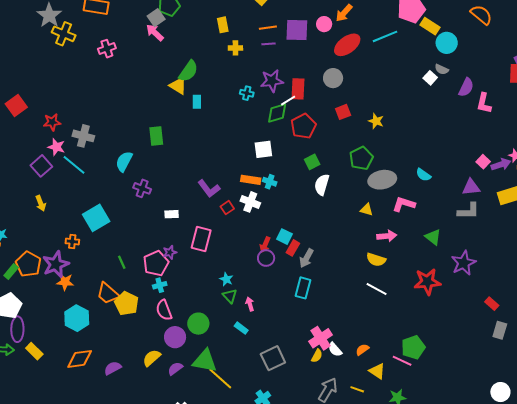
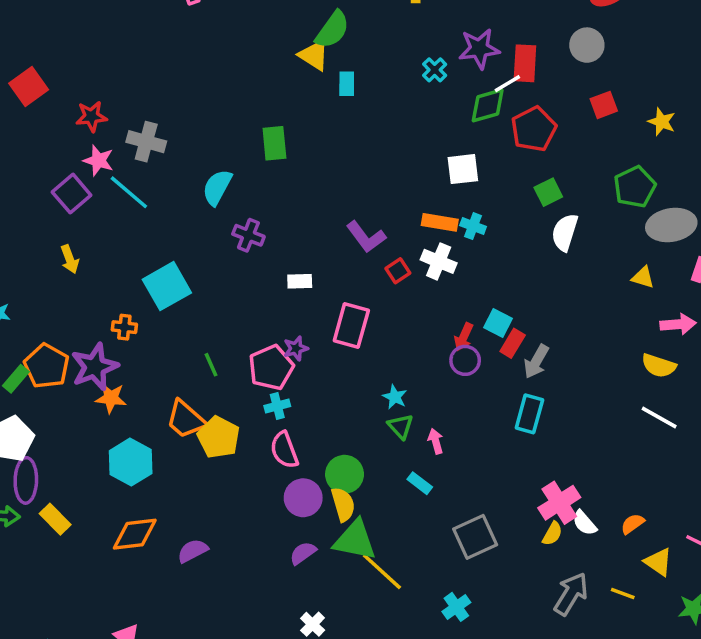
cyan cross: (247, 93) -> (435, 70), turned 32
yellow semicircle: (152, 358) -> (343, 504), moved, turned 114

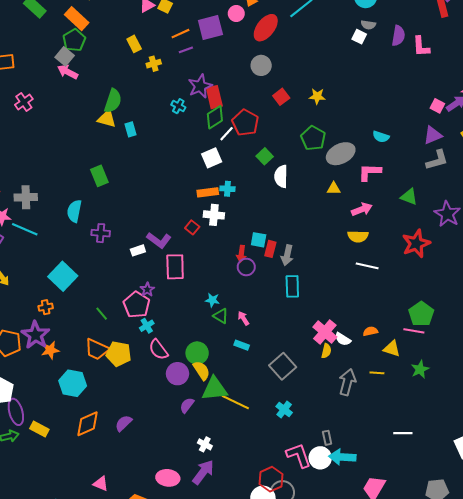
red rectangle: (525, 63) -> (214, 97), moved
white line: (507, 84) -> (227, 134), moved
purple L-shape: (366, 237) -> (159, 240), moved
orange semicircle: (633, 524) -> (370, 331), turned 40

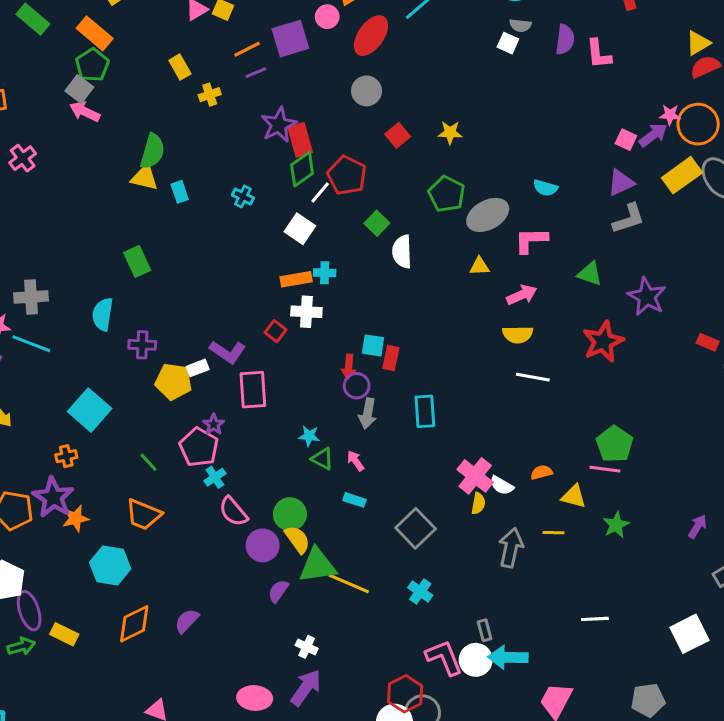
cyan cross: (178, 106) -> (243, 196), moved
white square: (212, 158) -> (300, 229), turned -30
gray arrow: (287, 255) -> (368, 413), moved
yellow pentagon: (119, 354) -> (173, 381), moved

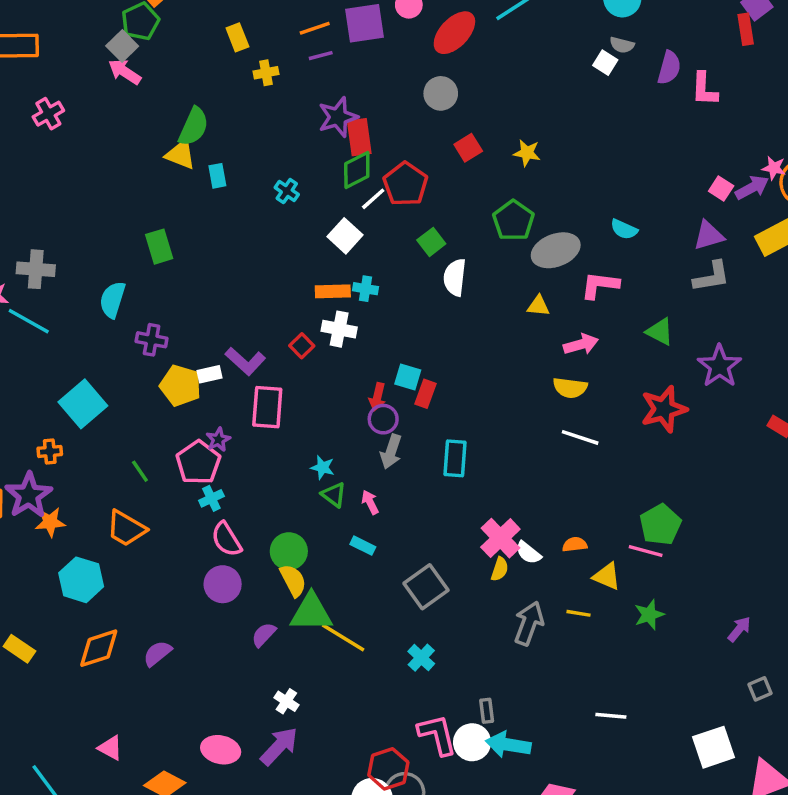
purple circle: (263, 545) -> (223, 584), moved

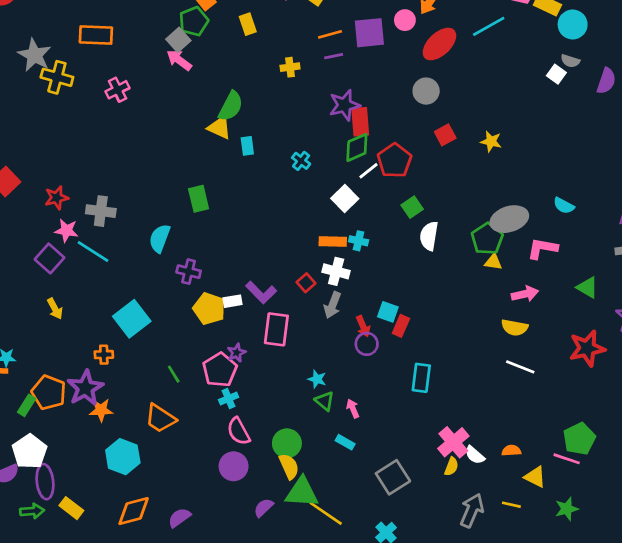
yellow rectangle: (237, 37) -> (248, 24), moved
green pentagon: (513, 221) -> (487, 239), moved
red arrow: (377, 397) -> (363, 326), turned -40
gray arrow: (391, 452) -> (332, 305), moved

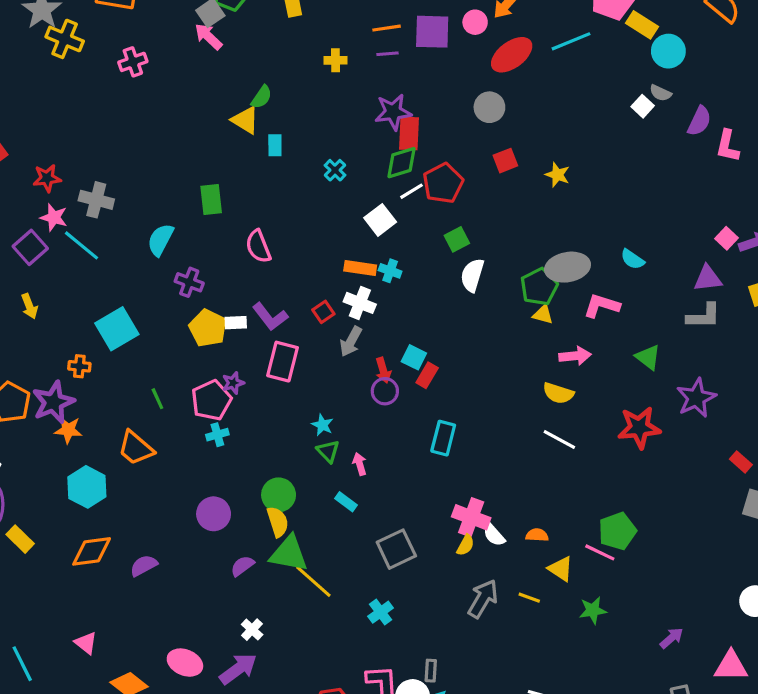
green semicircle: (231, 106) -> (261, 97), size x0.7
pink semicircle: (238, 431) -> (258, 246), moved
pink cross: (453, 442) -> (471, 517), turned -36

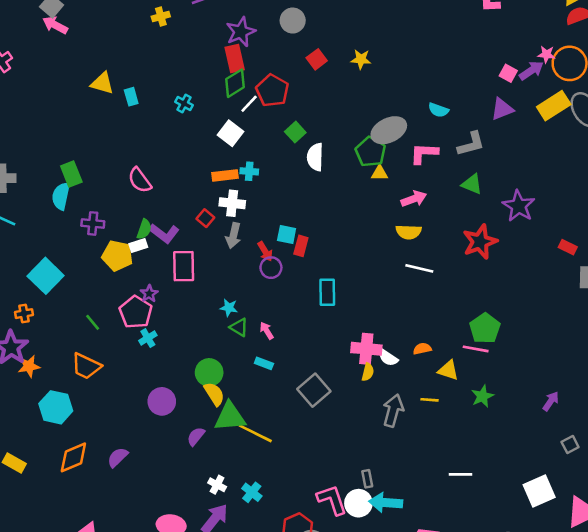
green semicircle: (261, 97) -> (144, 229), moved
purple star: (393, 112) -> (241, 32), moved
green rectangle: (211, 199) -> (71, 174), moved
gray L-shape: (704, 316) -> (471, 144), moved
cyan cross: (381, 612) -> (252, 492), moved

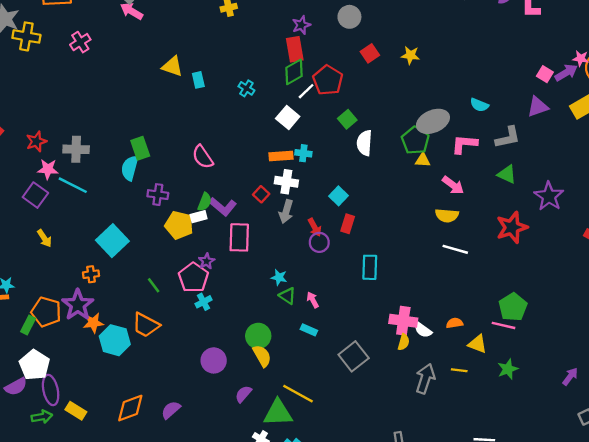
purple star: (241, 32) -> (301, 25), size x0.7
pink arrow: (414, 199) -> (453, 185), turned 55
cyan square: (287, 235) -> (339, 196), moved, turned 30
cyan hexagon: (56, 407) -> (115, 340), moved
green triangle: (230, 417) -> (278, 413), moved

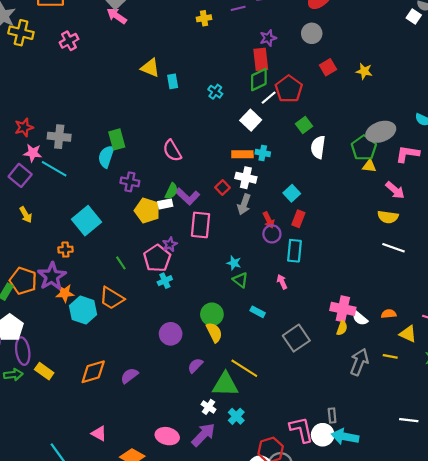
cyan rectangle: (370, 267) -> (294, 251), moved
pink arrow: (313, 300) -> (282, 282), moved

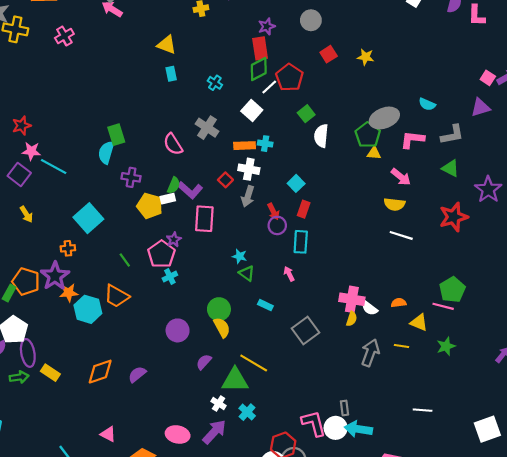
yellow triangle: (150, 68) -> (167, 45), moved
gray cross: (59, 137) -> (207, 128), moved, turned 30

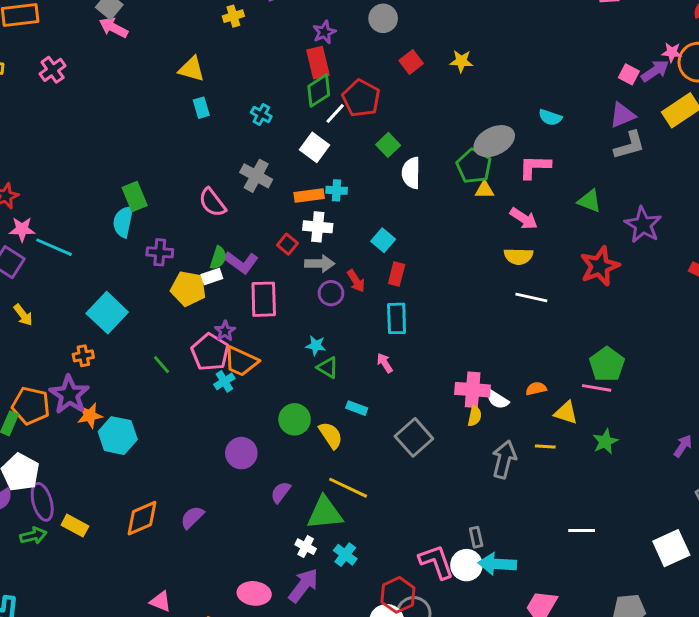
gray L-shape: (452, 135) -> (629, 145), moved
gray arrow: (248, 196) -> (320, 264), turned -102
purple circle: (277, 225) -> (331, 293), moved
orange trapezoid: (117, 296) -> (241, 361), moved
yellow semicircle: (222, 327) -> (331, 435), moved

